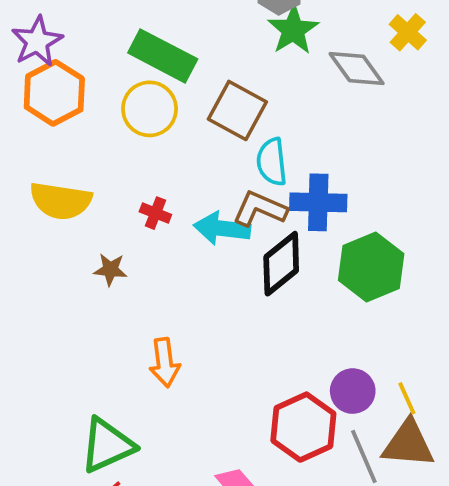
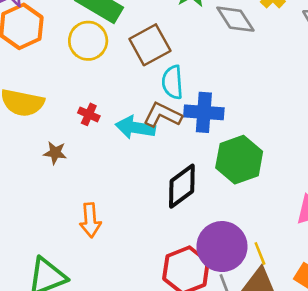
brown square: (237, 110) -> (150, 45), turned 30
black diamond: (281, 264) -> (182, 186), moved
purple circle: (353, 391) -> (222, 247), size x1.6

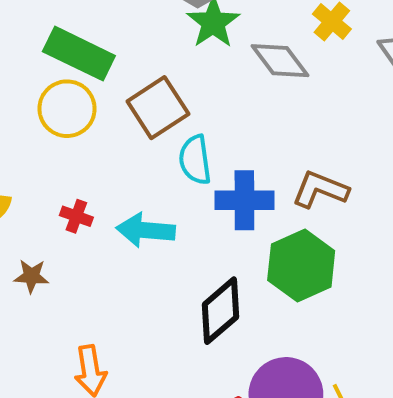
brown L-shape: (163, 115) -> (320, 190), moved

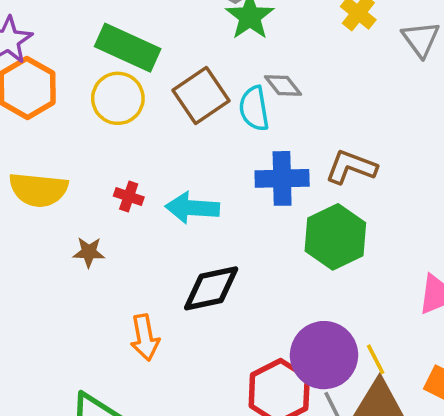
gray diamond: (280, 61) -> (283, 86), moved, size x0.7
cyan semicircle: (195, 160) -> (254, 109), moved
black diamond: (221, 311) -> (211, 288), moved, turned 30

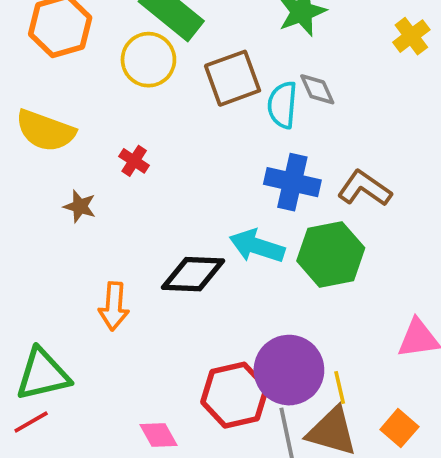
cyan arrow: (192, 208) -> (257, 246), moved

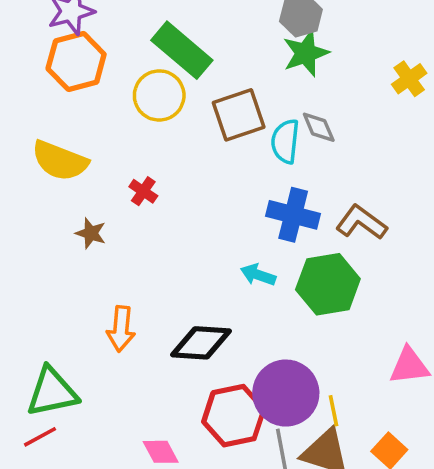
cyan arrow: (257, 246) -> (258, 275), size x0.7
black diamond: (193, 274) -> (201, 343), moved

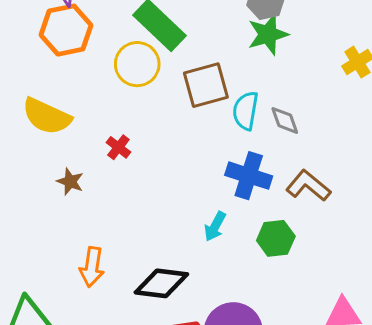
gray diamond: (319, 127) -> (285, 120), moved
cyan arrow: (258, 275) -> (215, 226), turned -84
green hexagon: (328, 284) -> (276, 238), size x0.7

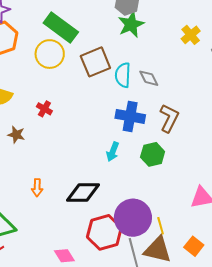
brown L-shape: (308, 186) -> (169, 118), turned 84
orange arrow: (92, 267) -> (37, 188), size x0.7

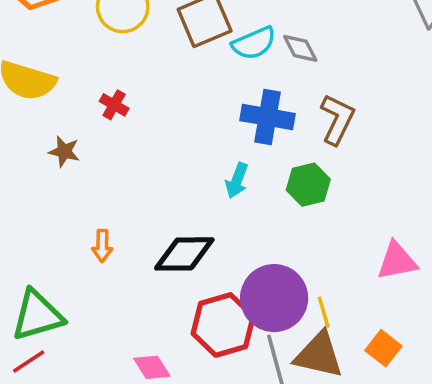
cyan semicircle: (123, 75) -> (254, 43), turned -115

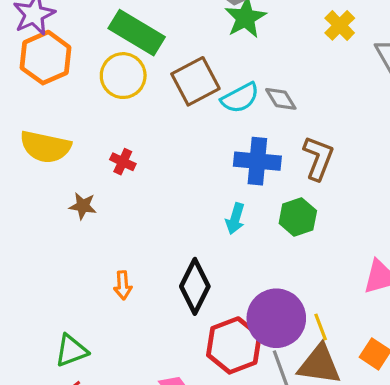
black diamond: (184, 254) -> (195, 286), turned -58
green triangle: (37, 315) -> (71, 351), size x0.7

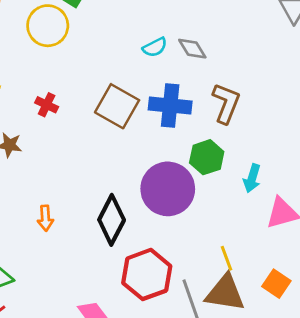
brown square: (195, 81) -> (117, 106), moved, turned -33
cyan semicircle: (240, 98) -> (155, 47), size x0.7
cyan arrow: (235, 219) -> (252, 178), moved
purple circle: (276, 318) -> (168, 189), moved

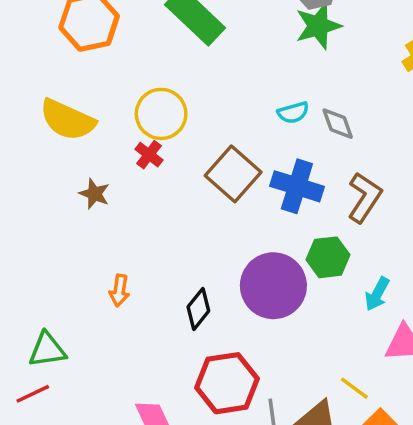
yellow circle: (48, 26) -> (161, 114), moved
black diamond: (112, 220) -> (198, 309), size x0.7
yellow line: (227, 258) -> (354, 388), moved, turned -45

